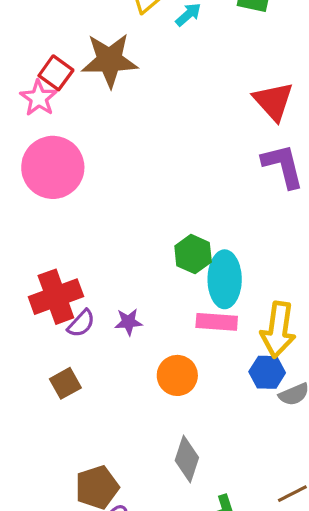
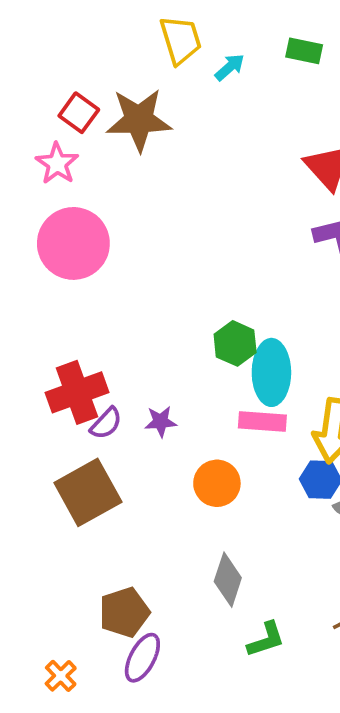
red square: (56, 73) -> (79, 113), moved
brown square: (65, 383) -> (88, 492), size x1.8

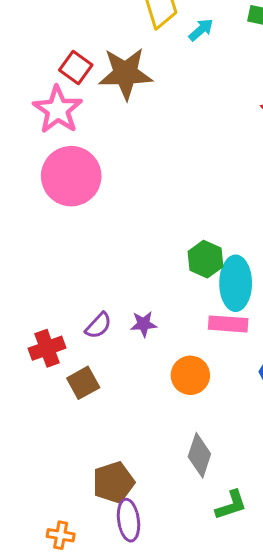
pink star: (57, 164) -> (58, 110), size x1.4
red cross: (77, 392) -> (47, 348), moved, size x0.7
brown square: (88, 492) -> (83, 383), size x0.6
purple ellipse: (142, 658) -> (128, 520), turned -36
orange cross: (61, 676) -> (61, 535), turned -36

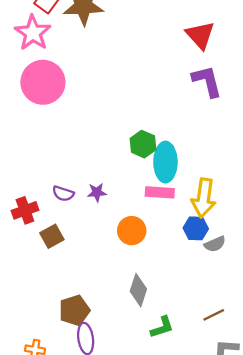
purple semicircle: (98, 326) -> (63, 194), turned 65

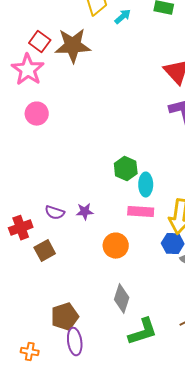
pink circle: (43, 82) -> (37, 114), size x0.6
cyan ellipse: (165, 162) -> (146, 185), size x0.7
green L-shape: (162, 327) -> (143, 332), size x1.4

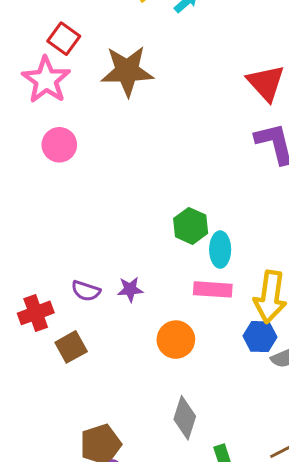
brown star: (73, 46) -> (127, 71), moved

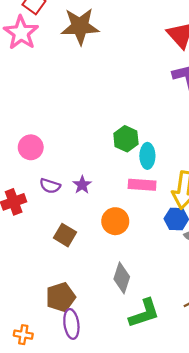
pink circle: (59, 145) -> (31, 147), moved
purple star: (130, 289) -> (82, 185), turned -30
brown square: (71, 347) -> (65, 235), moved, turned -30

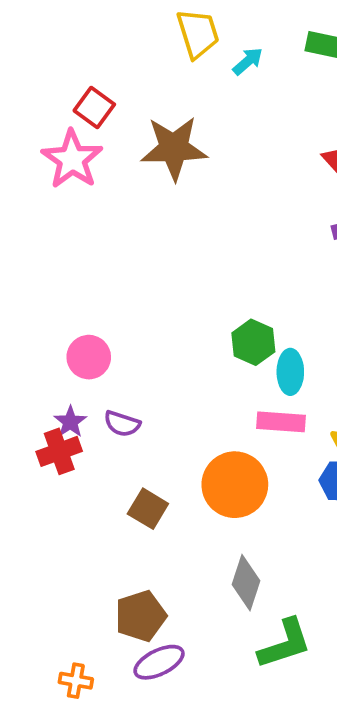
purple star: (82, 185) -> (70, 422), moved
orange circle: (115, 221) -> (235, 485), size x1.4
purple ellipse: (71, 324) -> (159, 662), turned 72

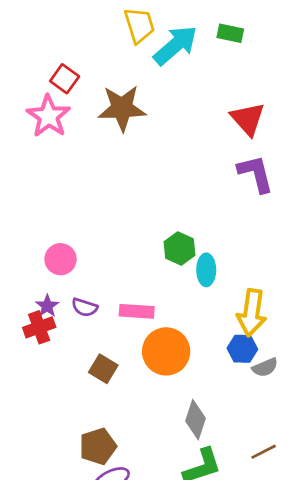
cyan arrow: (248, 61) -> (175, 45), size x2.0
pink rectangle: (281, 422) -> (137, 311), moved
gray diamond: (246, 583) -> (196, 420), moved

